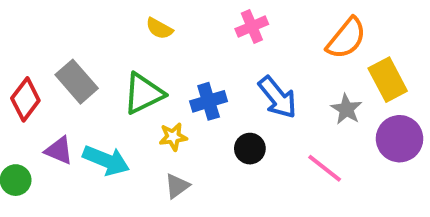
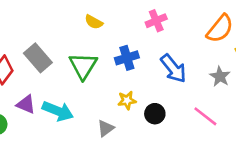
green triangle: (144, 93) -> (83, 66), turned -32
blue cross: (209, 101) -> (127, 58), moved
yellow star: (173, 137) -> (127, 100), moved
black circle: (250, 149) -> (155, 114), moved

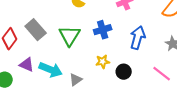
blue arrow: (173, 68) -> (138, 38), turned -125
gray triangle: (106, 128) -> (76, 80), moved

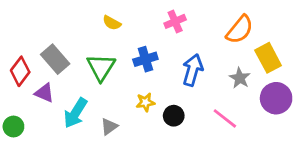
purple triangle: (27, 65) -> (44, 93), moved
cyan arrow: (51, 70) -> (75, 113), turned 100

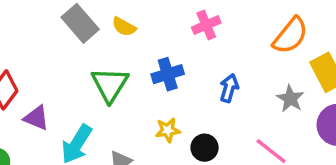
gray rectangle: (55, 59) -> (80, 23), moved
blue arrow: (193, 70) -> (229, 88), size x0.7

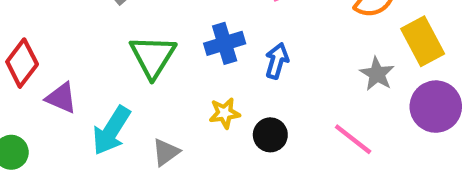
blue arrow: (229, 88) -> (277, 61), moved

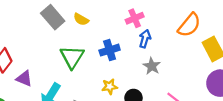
blue arrow: (277, 61) -> (145, 39), moved
gray star: (377, 74) -> (152, 66), moved

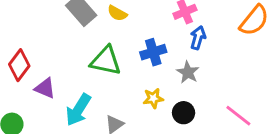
green triangle: (72, 57) -> (106, 61), turned -50
gray star: (152, 66) -> (188, 72), moved

